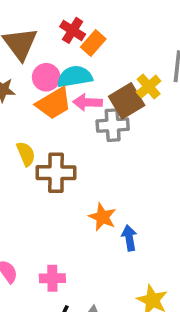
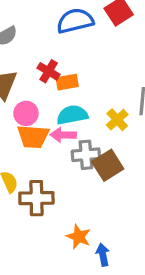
orange rectangle: (93, 43) -> (67, 82), turned 40
cyan semicircle: (75, 77) -> (72, 115), moved
brown square: (127, 101) -> (108, 165), moved
orange trapezoid: (54, 103) -> (33, 136), turned 36

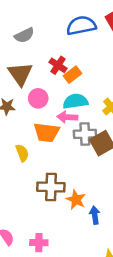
orange rectangle: (67, 82) -> (73, 75), turned -30
orange trapezoid: (33, 136) -> (47, 132), moved
brown cross: (36, 198) -> (51, 187), moved

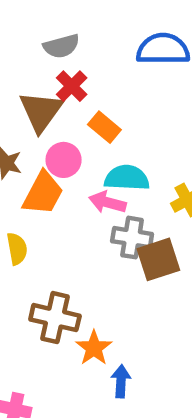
red cross: (58, 65) -> (72, 86), moved
orange rectangle: (73, 75) -> (104, 127), moved, turned 66
orange trapezoid: (47, 132) -> (43, 193), moved, turned -80

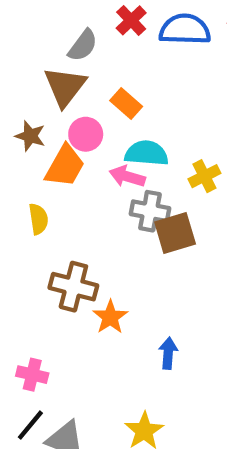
gray semicircle: (61, 46) -> (83, 45), moved, turned -40
red cross: (72, 86) -> (131, 20), moved
blue arrow: (121, 381) -> (168, 353), moved

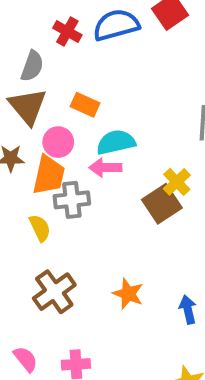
yellow cross: (204, 176) -> (177, 182), moved
gray cross: (150, 211) -> (72, 200), moved
brown cross: (73, 287) -> (54, 292), moved, turned -33

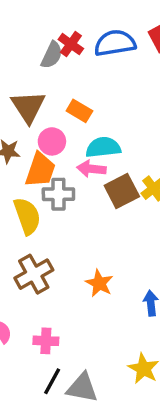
gray semicircle: (32, 66) -> (52, 55), moved
brown square: (162, 204) -> (122, 191), moved
yellow semicircle: (40, 228) -> (27, 216), size x1.5

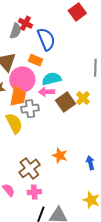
blue semicircle: (115, 43) -> (46, 39), moved, turned 85
pink circle: (52, 141) -> (22, 79), size x1.6
brown cross: (34, 274) -> (29, 168), moved

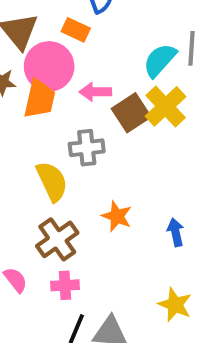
cyan semicircle: (52, 79) -> (160, 60), moved, turned -36
yellow cross: (83, 98) -> (166, 106), size x1.5
gray cross: (30, 109) -> (87, 148), moved
yellow semicircle: (14, 123) -> (52, 181), moved

